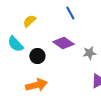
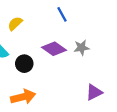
gray star: (89, 53) -> (82, 48), moved

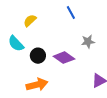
purple diamond: (54, 49) -> (64, 58), moved

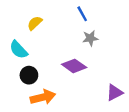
gray star: (88, 42) -> (90, 38), moved
black circle: (38, 56) -> (29, 75), moved

